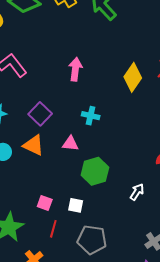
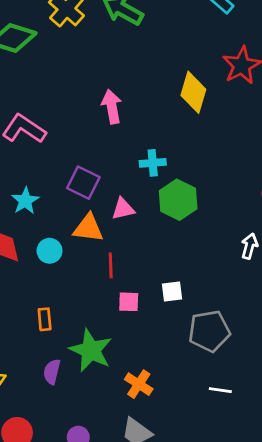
pink triangle: (70, 144) -> (123, 209), moved
green hexagon: (95, 171) -> (178, 200), moved
red line: (53, 229) -> (111, 265), moved

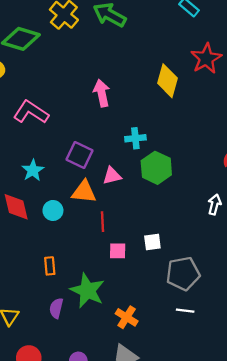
white line: (220, 390) -> (185, 311), moved

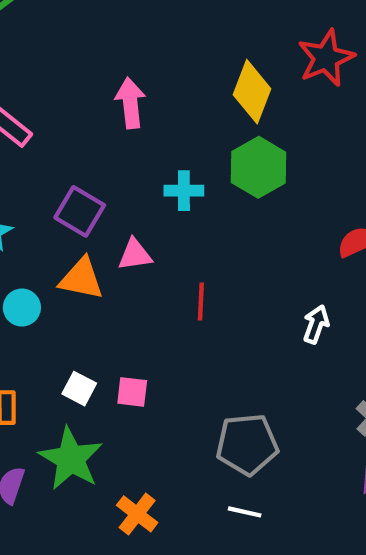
green hexagon: (156, 168) -> (259, 167), moved
red line: (103, 222) -> (201, 301), moved
white square: (152, 242) -> (79, 389), moved, turned 30

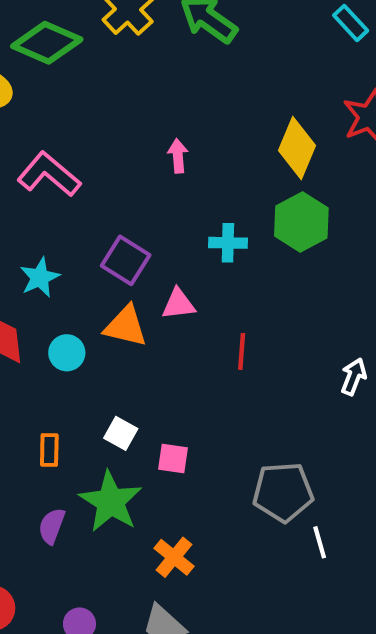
pink arrow: (130, 103) -> (178, 156), size x0.7
pink square: (132, 392) -> (173, 458), moved
white line: (245, 512) -> (320, 542), moved, turned 60

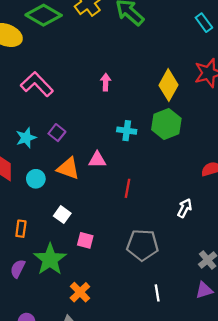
purple square: (126, 260) -> (57, 133), moved, size x0.7
white square: (121, 433) -> (62, 215), moved
gray pentagon: (283, 492) -> (143, 245), moved

